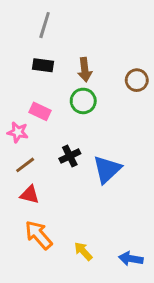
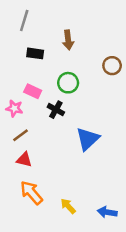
gray line: (45, 25) -> (24, 20), moved
brown arrow: (85, 70) -> (68, 40), moved
black cross: (70, 156) -> (56, 110), moved, turned -35

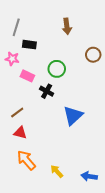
gray line: (24, 20) -> (16, 27), moved
brown arrow: (68, 40) -> (67, 26), moved
pink star: (14, 108) -> (12, 59), moved

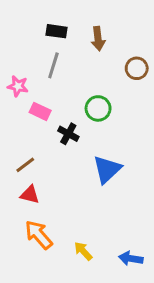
gray line: (16, 27) -> (53, 65), moved
black rectangle: (29, 45) -> (56, 31), moved
brown circle: (93, 55) -> (137, 68), moved
green circle: (57, 69) -> (98, 108), moved

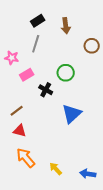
black rectangle: (56, 31) -> (38, 21), turned -40
pink rectangle: (40, 111) -> (27, 75), turned -56

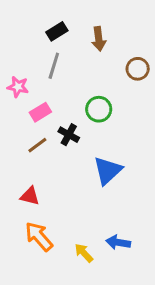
brown line: (17, 111) -> (37, 145), moved
blue arrow: (88, 174) -> (118, 242), moved

